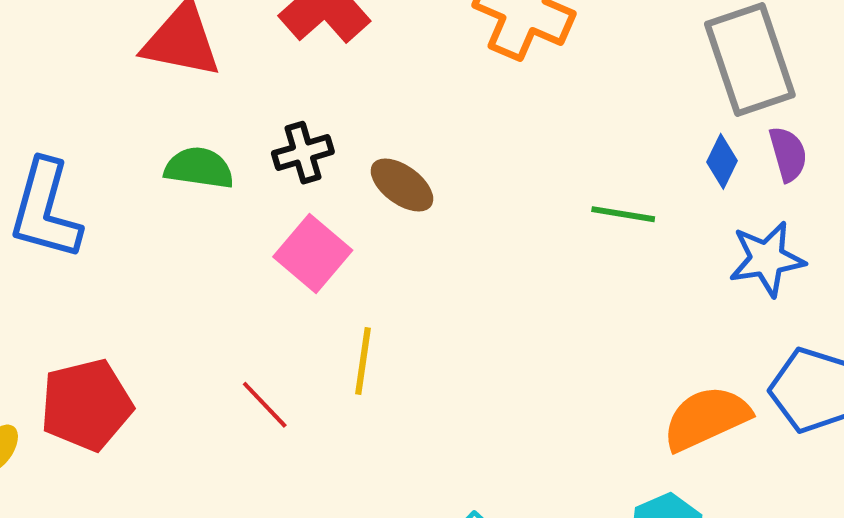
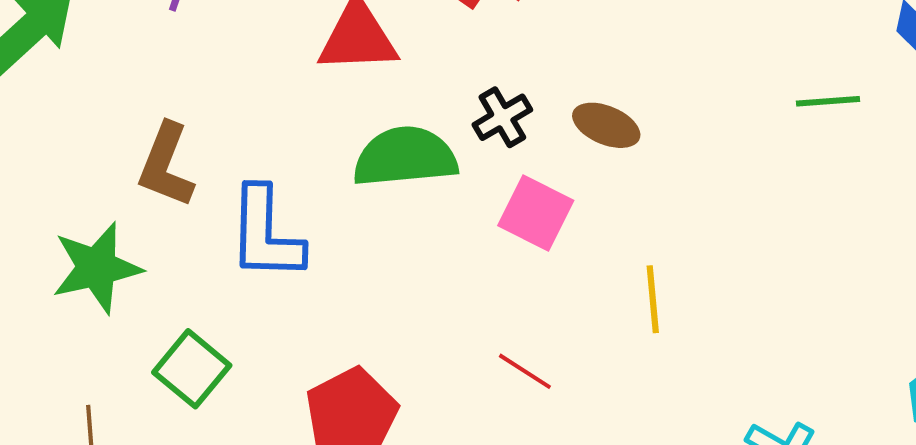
green semicircle: (199, 168) -> (405, 157), size x1.5
yellow line: (363, 361) -> (653, 299), moved

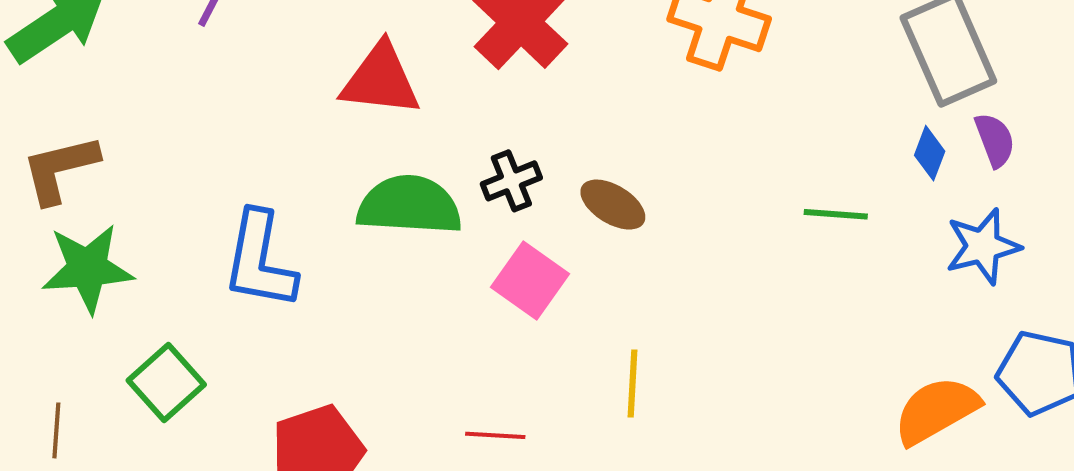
brown L-shape: (166, 165) -> (60, 169), moved, turned 46
red line: (525, 371) -> (495, 435), turned -38

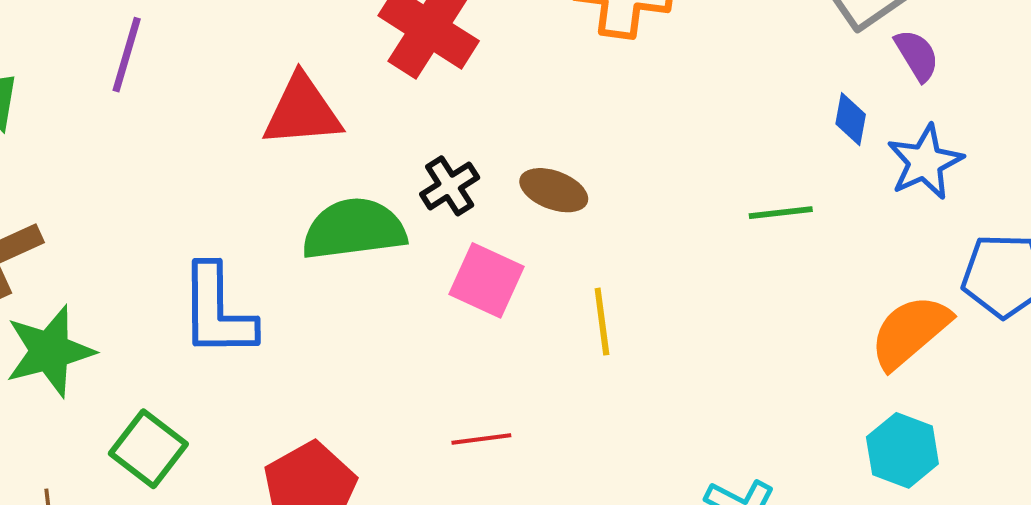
blue diamond: (930, 153) -> (851, 119), moved
green line: (836, 214) -> (781, 213), moved
yellow line: (633, 384) -> (602, 322), moved

